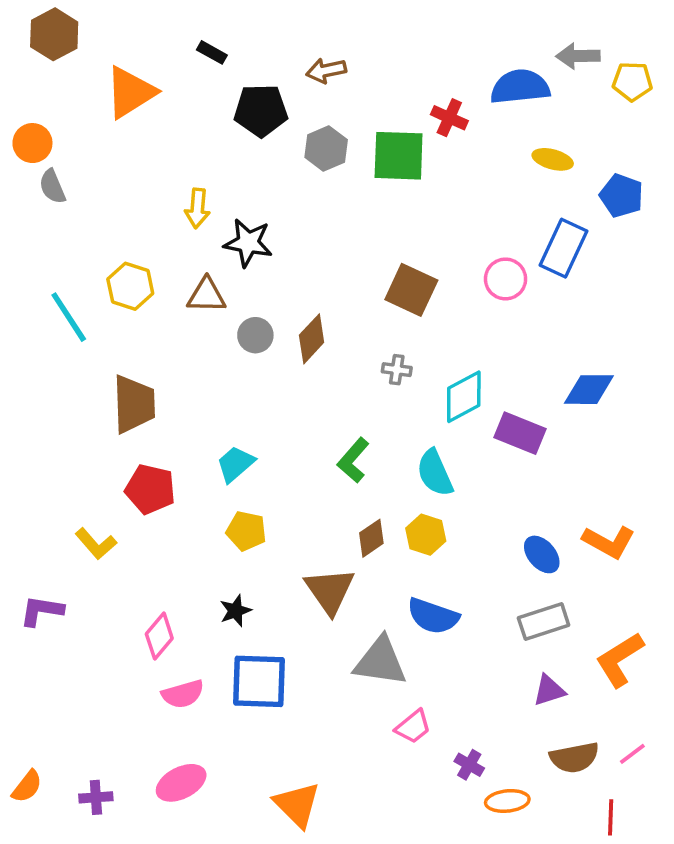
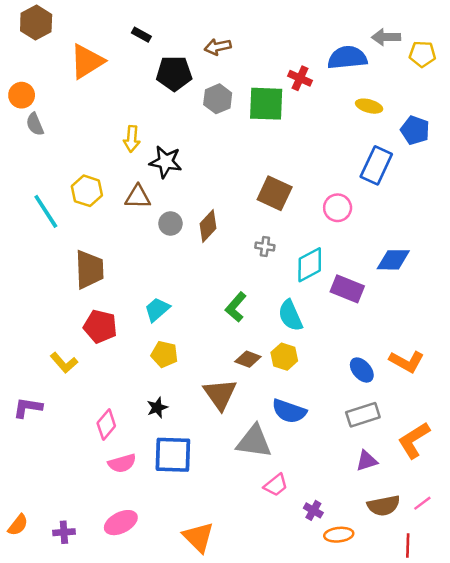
pink circle: (506, 279) -> (338, 208), moved
brown diamond: (371, 538) -> (248, 359), turned 55

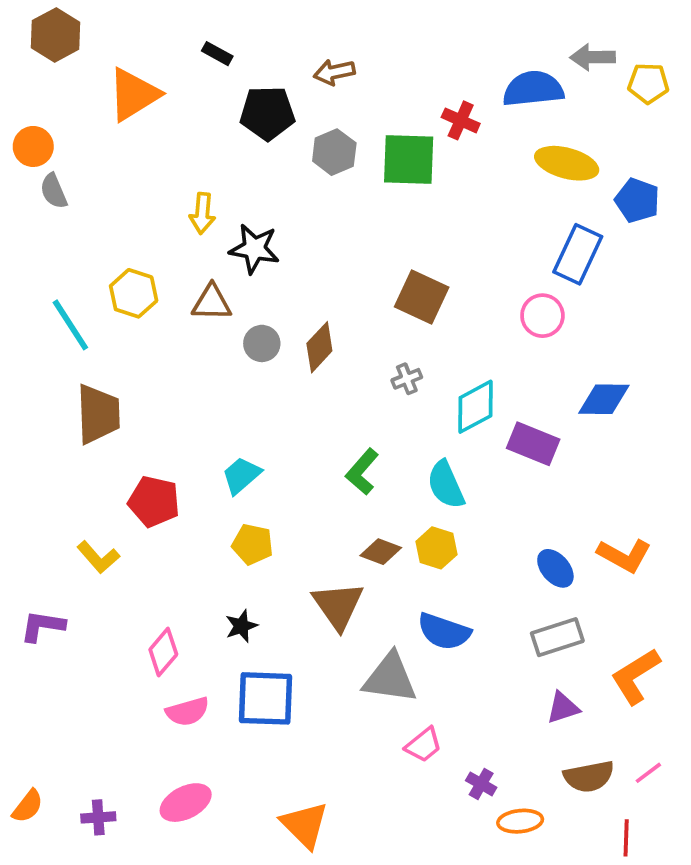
yellow ellipse: (369, 106) -> (567, 163), size x1.5
pink circle: (338, 208) -> (542, 316), moved
gray cross: (265, 247) -> (407, 379), turned -30
brown trapezoid: (89, 270) -> (98, 414), moved

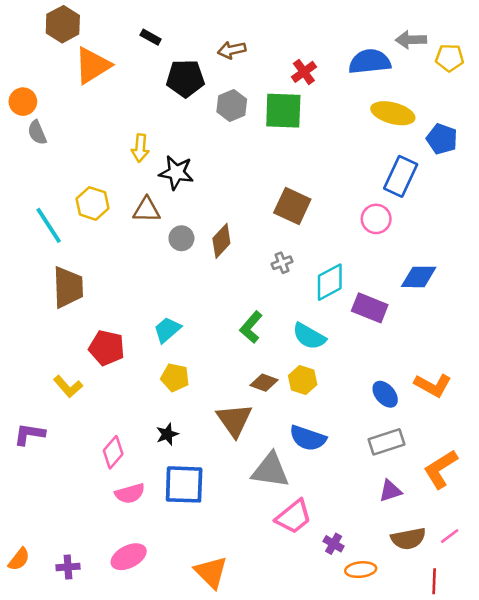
brown hexagon: (56, 35) -> (63, 24), moved
red cross: (461, 120) -> (304, 72), moved, turned 30
cyan semicircle: (446, 485) -> (309, 336), turned -36
pink trapezoid: (424, 745) -> (294, 517), size x1.4

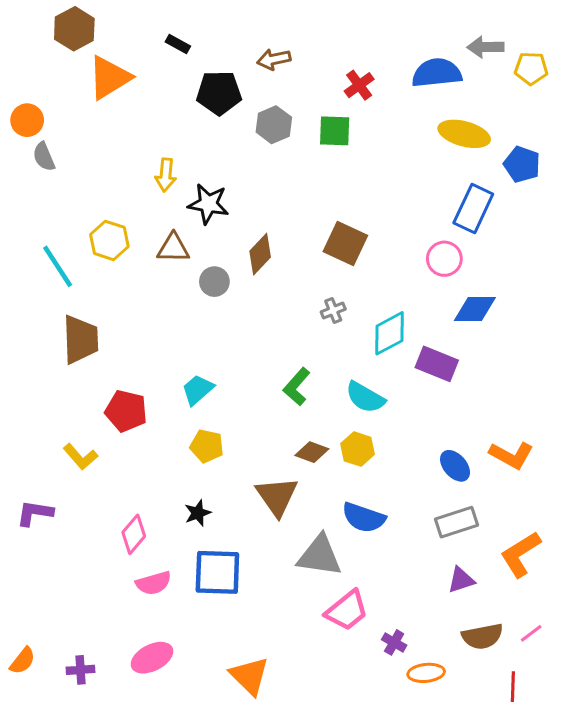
green square: (283, 111) -> (335, 131), size x0.7
brown diamond: (221, 241) -> (260, 254), moved
blue diamond: (419, 277) -> (475, 309), moved

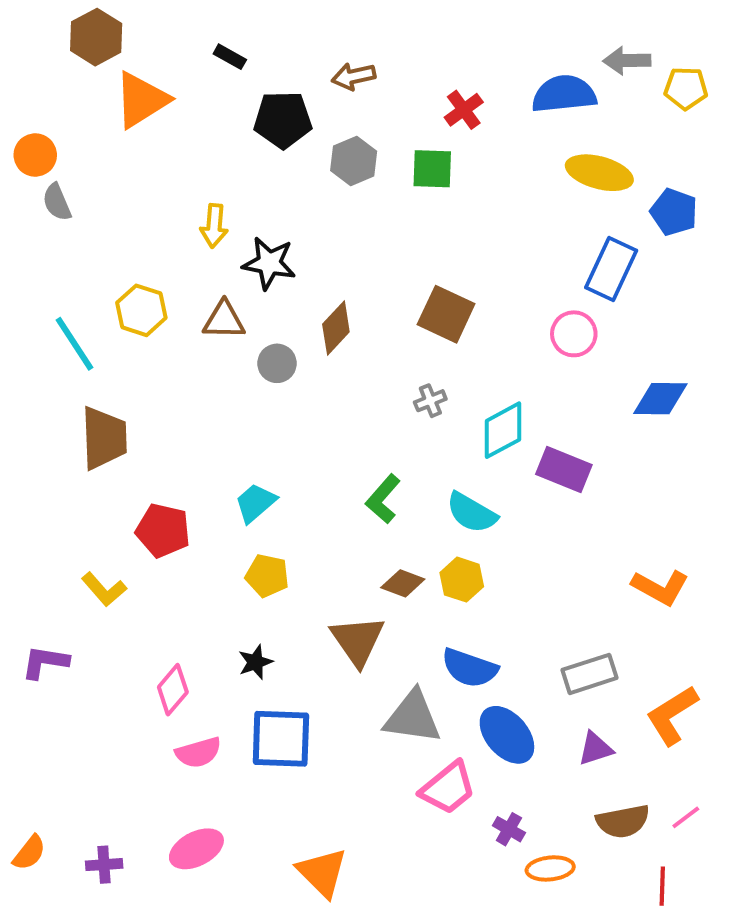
blue diamond: (475, 309) -> (660, 399), moved
blue ellipse: (455, 466) -> (507, 735), moved, size x1.4

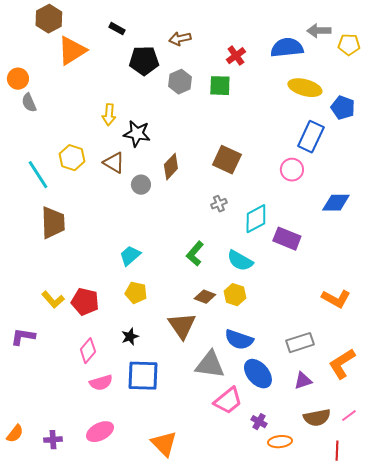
brown triangle: (224, 320) -> (114, 163), turned 30
red pentagon: (163, 530) -> (85, 302), moved

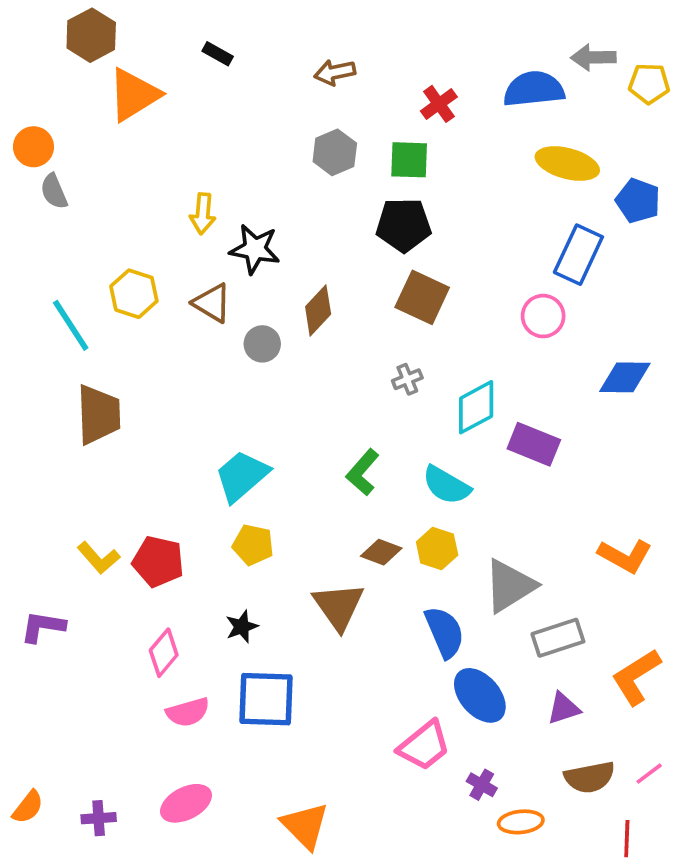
black pentagon: (144, 61) -> (404, 225), moved
cyan trapezoid: (130, 256) -> (242, 476), size x1.4
blue semicircle: (239, 340) -> (445, 632), turned -132
gray triangle: (210, 365) -> (510, 586), moved, turned -40

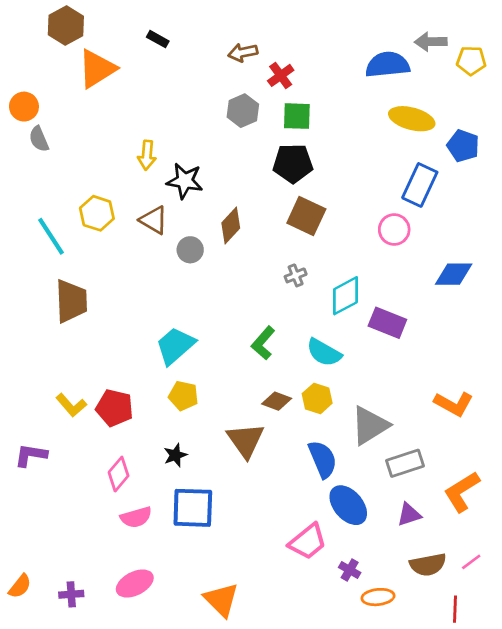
red cross: (439, 104) -> (281, 75), moved

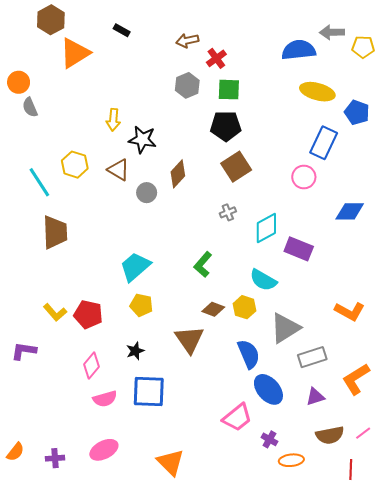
brown square: (306, 216) -> (236, 167), turned 32
cyan semicircle: (324, 352) -> (263, 280), moved

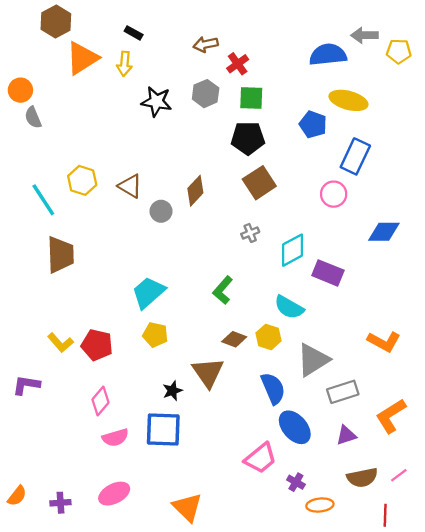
blue pentagon: (357, 112) -> (313, 124), moved
yellow arrow: (113, 120) -> (124, 64), moved
black star: (142, 140) -> (156, 102), moved
black star: (135, 351) -> (172, 391), moved

